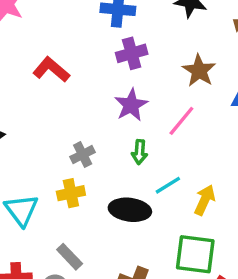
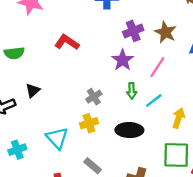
purple cross: (132, 53) -> (133, 31), moved
cyan line: (168, 185) -> (154, 100), moved

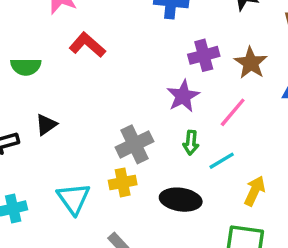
red L-shape: (67, 42) -> (87, 45), moved
gray cross: (94, 97) -> (135, 144), size x1.5

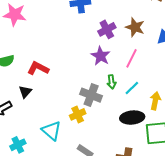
red L-shape: (87, 45) -> (38, 68), moved
gray cross: (135, 144) -> (91, 95), moved, turned -30
black ellipse: (181, 200) -> (132, 118), moved

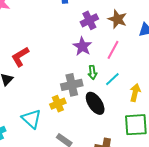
red L-shape: (38, 68) -> (20, 57), turned -60
gray cross: (91, 95) -> (72, 85), turned -35
black ellipse: (132, 118) -> (95, 103), moved, turned 60

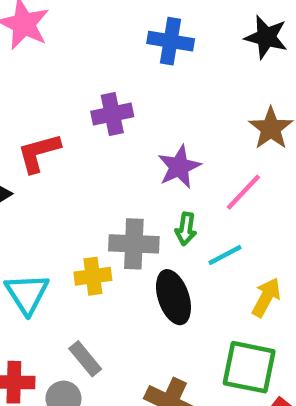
purple cross: (89, 20) -> (112, 114), moved

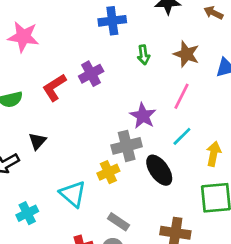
red L-shape: (39, 153) -> (54, 87), moved
purple star: (179, 167) -> (143, 116), moved
green arrow: (186, 229) -> (144, 55), moved

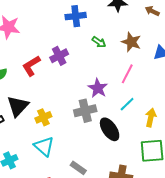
green arrow: (144, 55) -> (99, 42), turned -48
black triangle: (37, 141) -> (18, 106), size x1.6
yellow cross: (108, 172) -> (43, 117), moved

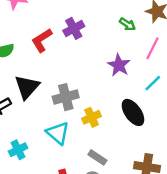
green arrow: (99, 42) -> (127, 24), moved
gray cross: (85, 111) -> (66, 97), moved
yellow cross: (43, 117) -> (92, 117), moved

